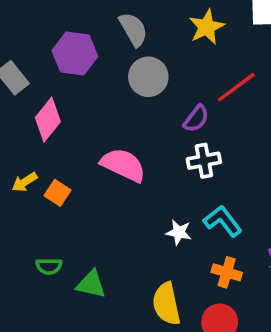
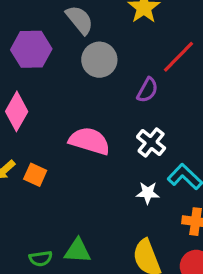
white cross: (204, 161) -> (151, 143), moved, turned -32
green semicircle: (49, 266) -> (41, 259), moved

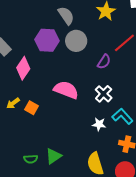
purple hexagon: (31, 49) -> (47, 40), moved
green triangle: (78, 251) -> (54, 156), turned -42

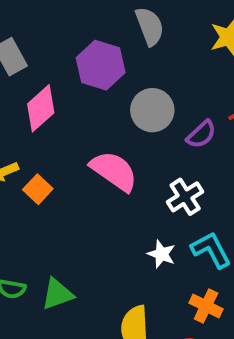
gray circle: (76, 41) -> (152, 110), moved

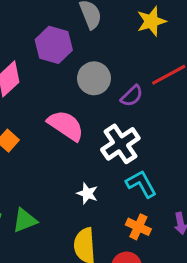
white cross: (185, 197) -> (120, 144), size x1.4
white star: (162, 254) -> (87, 193), moved

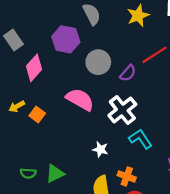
orange cross: (138, 227) -> (127, 176), moved

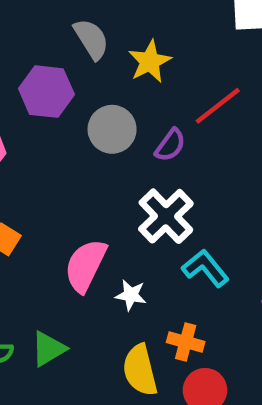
yellow star: (138, 16) -> (150, 61), moved
pink semicircle: (80, 99) -> (86, 265), moved, turned -88

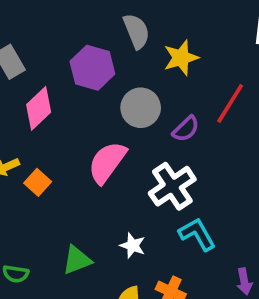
red line: (218, 106) -> (230, 103), turned -30
pink semicircle: (86, 265) -> (107, 162), moved
green triangle: (48, 349) -> (77, 260), moved

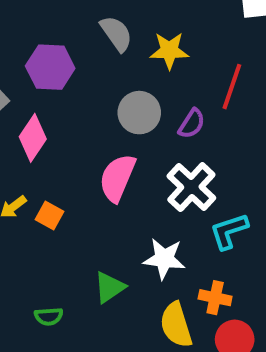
yellow star: (181, 58) -> (169, 51), turned 30
purple hexagon: (92, 68) -> (50, 67), moved
cyan L-shape: (197, 234) -> (229, 231), turned -66
white star: (133, 246) -> (164, 259), size x1.5

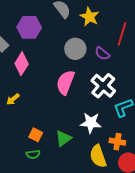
yellow star: (169, 51) -> (90, 17), turned 30
purple semicircle: (192, 124) -> (102, 54), turned 98
orange square: (50, 216) -> (36, 135), moved

